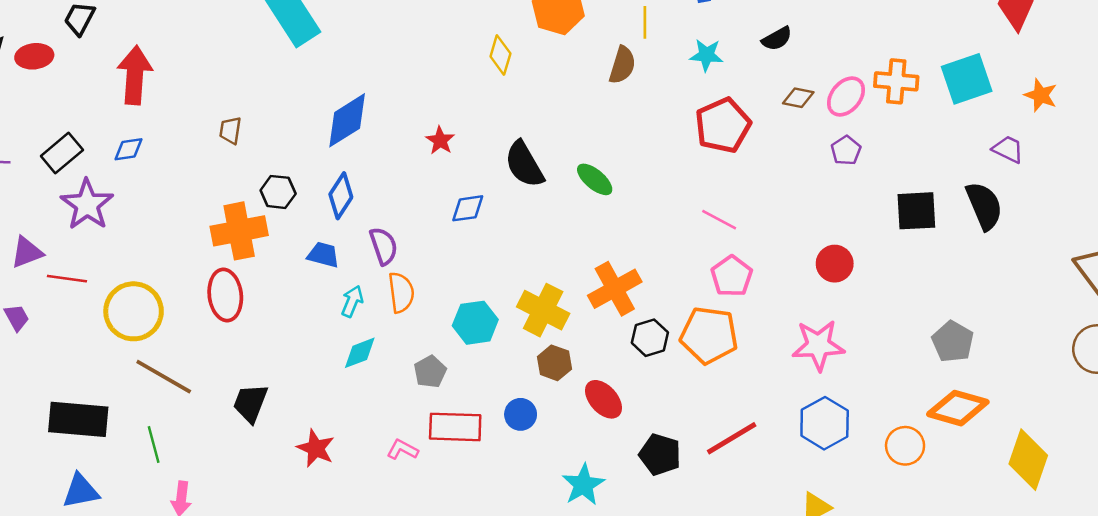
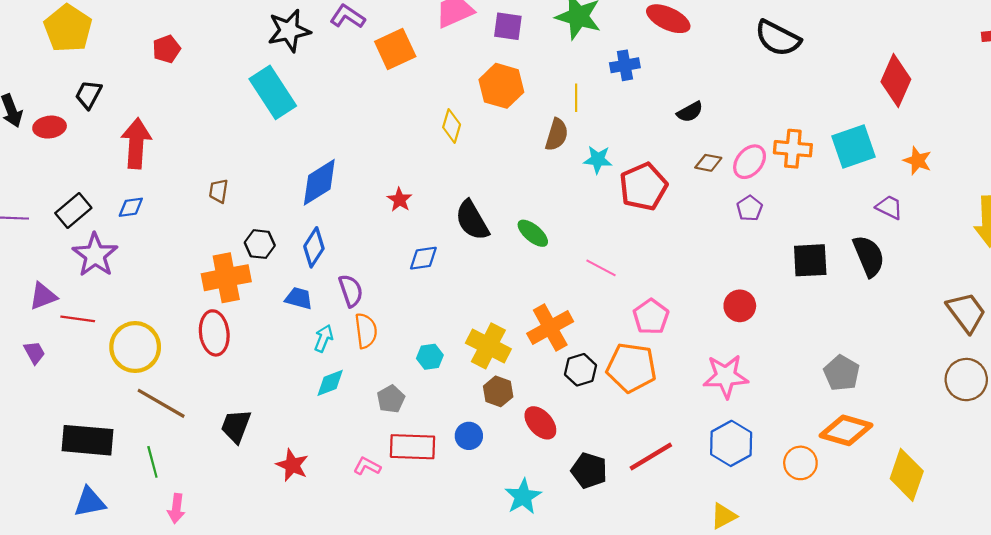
cyan star: (707, 55) -> (598, 160), moved
pink line: (719, 220) -> (601, 268), moved
cyan hexagon: (475, 323) -> (430, 357), size x0.7

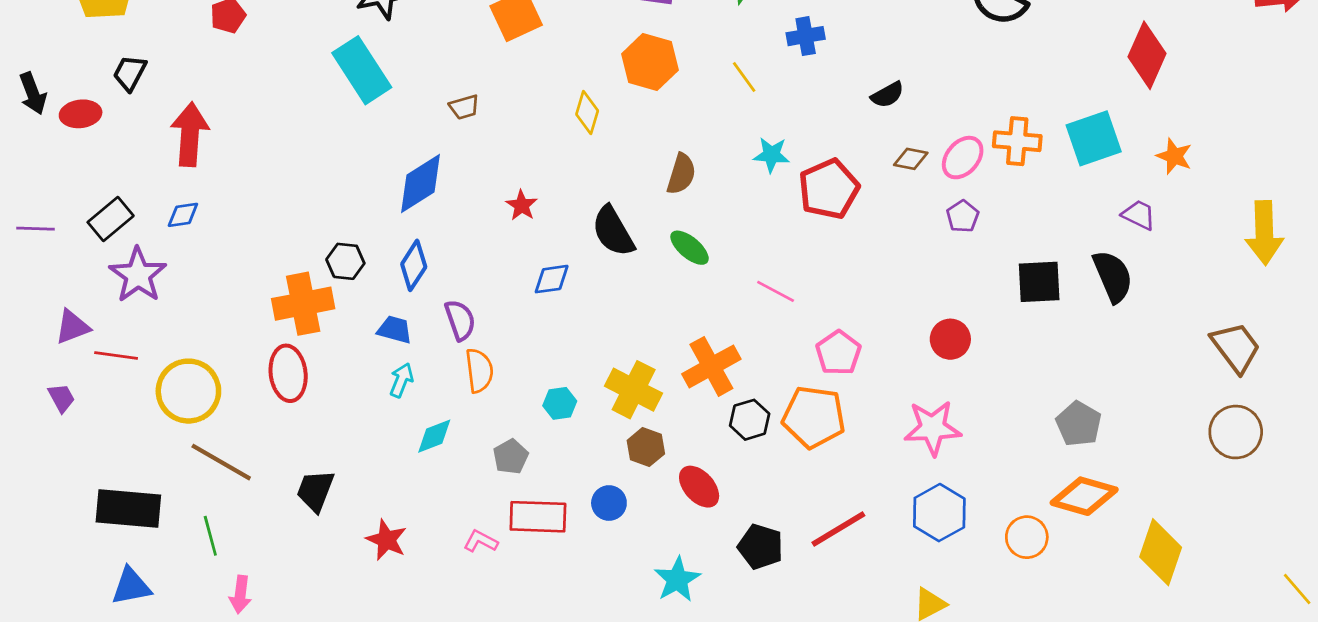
yellow line: (576, 98) -> (744, 77), turned -36
brown semicircle: (557, 135) -> (681, 174), moved
brown trapezoid: (219, 191) -> (464, 107), moved, turned -115
cyan arrow: (324, 338) -> (401, 380), moved

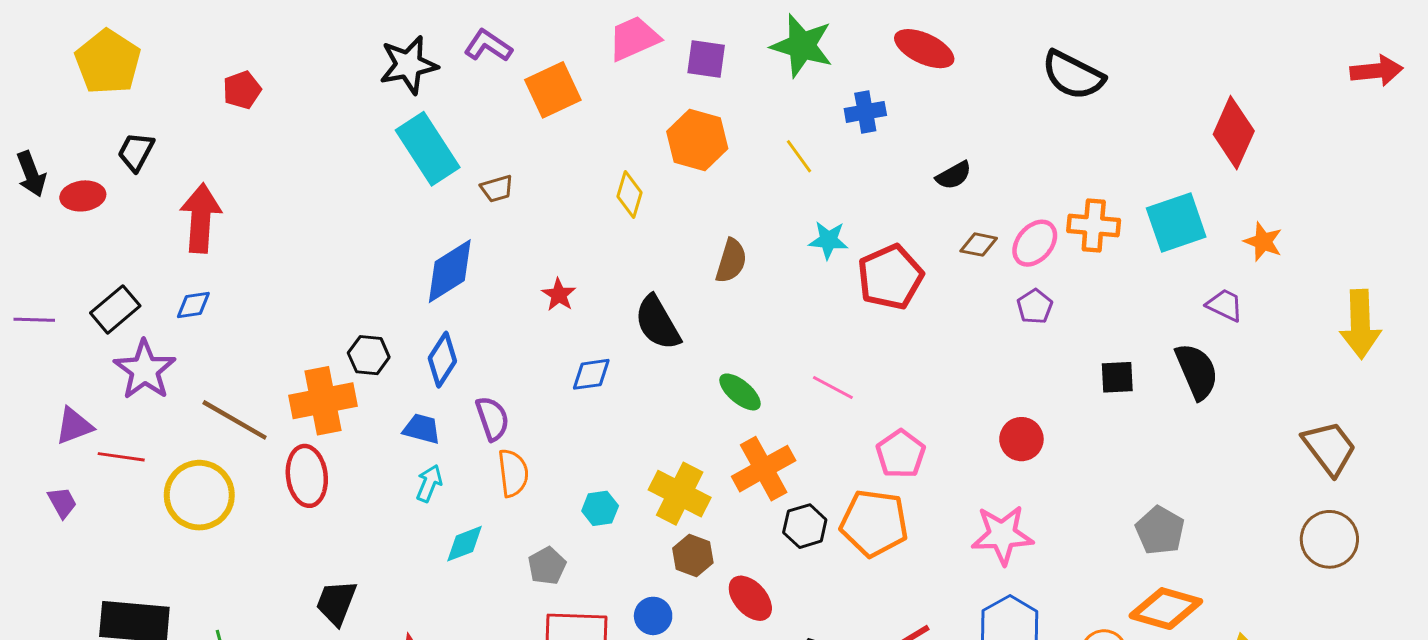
cyan rectangle: (362, 70) -> (428, 149), moved
green ellipse: (690, 248) -> (740, 392), moved
black square: (1039, 282) -> (1117, 377), size x0.7
brown line: (221, 462) -> (235, 420), moved

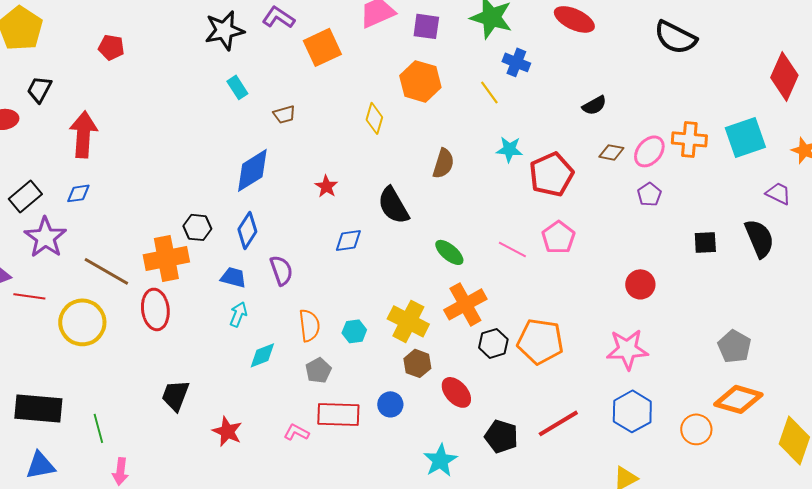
red pentagon: (242, 90) -> (111, 47), turned 30
blue cross: (865, 112) -> (516, 62), moved, turned 32
cyan rectangle: (428, 149) -> (237, 87), size x0.5
pink pentagon: (901, 454) -> (558, 237), moved
orange semicircle: (513, 473) -> (309, 325), moved

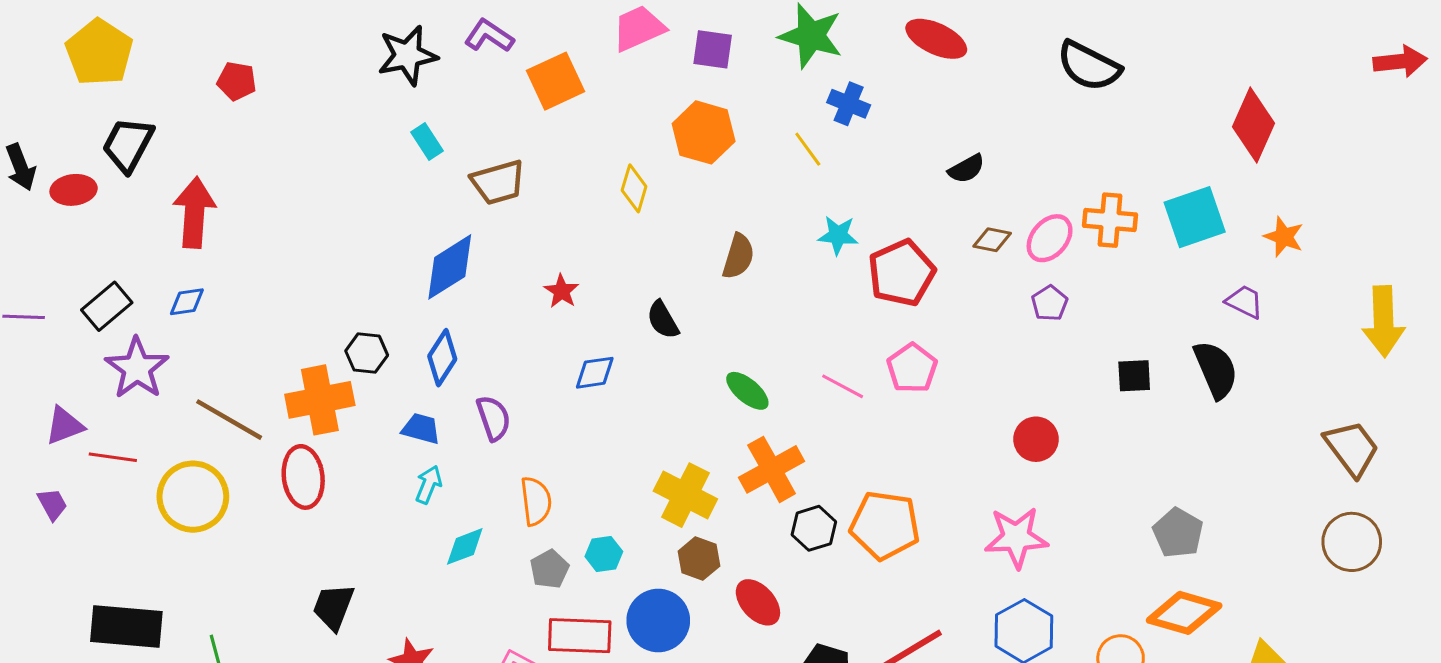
black trapezoid: (39, 89) -> (128, 145), size x1.4
brown trapezoid: (284, 114) -> (498, 182), size x1.6
black semicircle: (393, 205) -> (663, 320), size x0.7
cyan hexagon: (354, 331) -> (604, 554), moved
blue circle: (390, 404) -> (658, 620), size x1.6

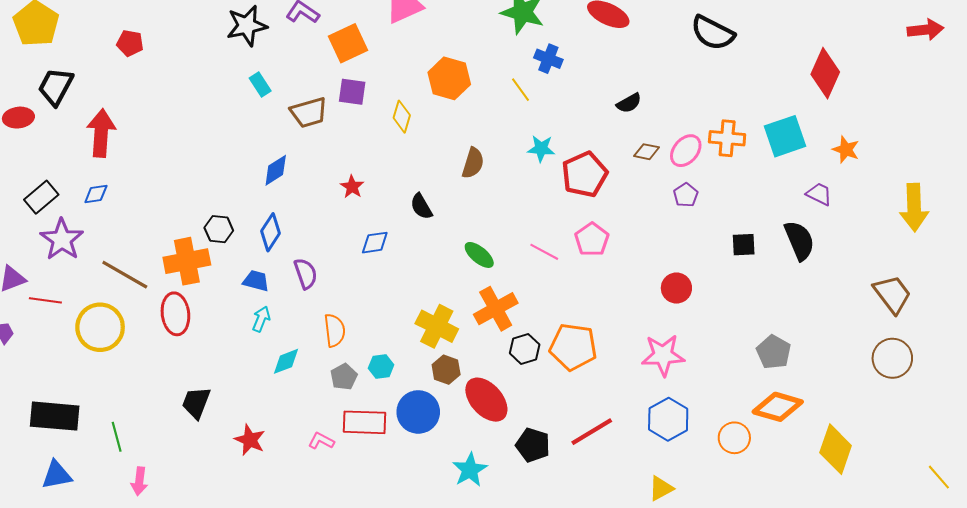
purple square: (713, 49) -> (352, 92), moved
blue diamond: (450, 267) -> (276, 170), size x0.7
red ellipse: (758, 602) -> (486, 400), size x1.4

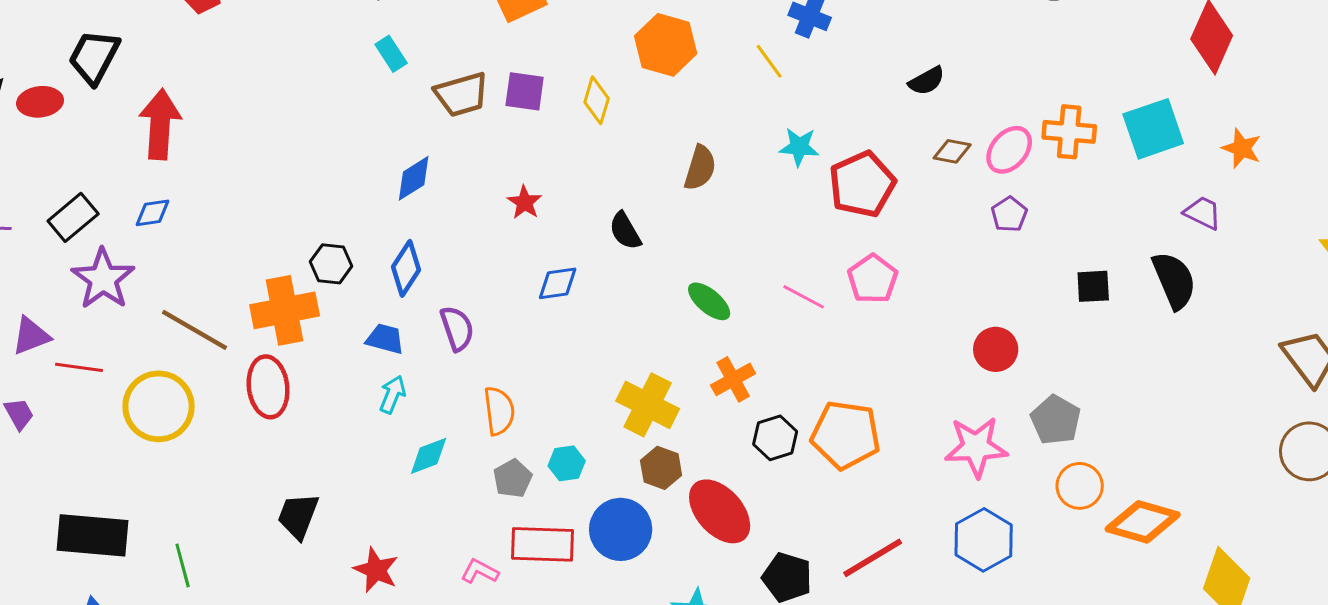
purple square: (352, 92) -> (525, 91), moved
orange cross: (496, 309) -> (733, 379), size x0.7
gray pentagon: (774, 352) -> (1056, 420), moved
orange circle: (734, 438) -> (1080, 486), moved

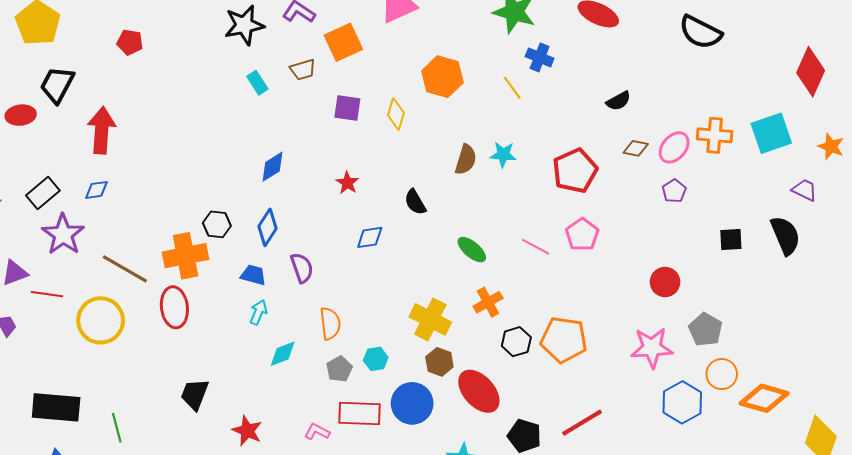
brown trapezoid: (462, 94) -> (303, 70), moved, size x0.7
cyan star: (799, 147) -> (503, 155), moved
blue hexagon: (984, 540) -> (682, 402), moved

